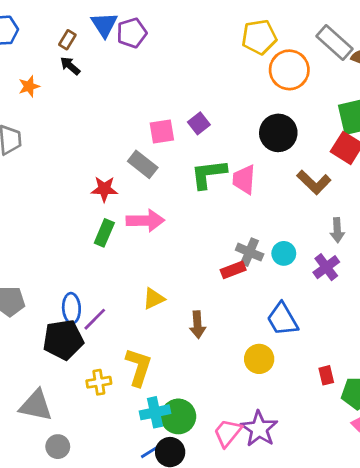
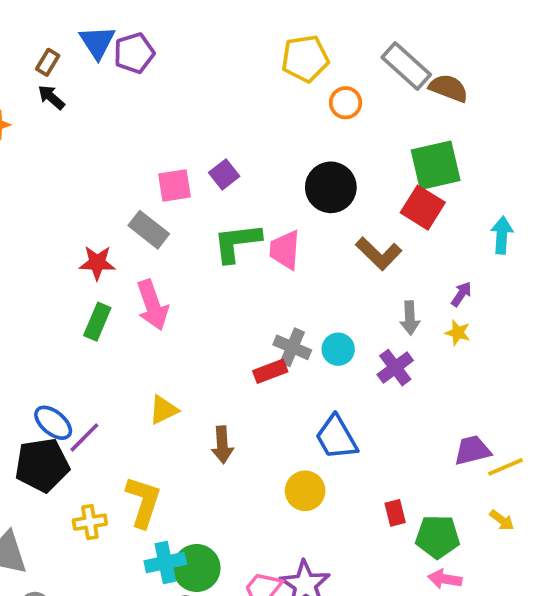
orange circle: (289, 70) -> (346, 103), size x0.6
pink arrow: (145, 221) -> (152, 305), turned 72
blue ellipse: (71, 308) -> (53, 423), turned -48

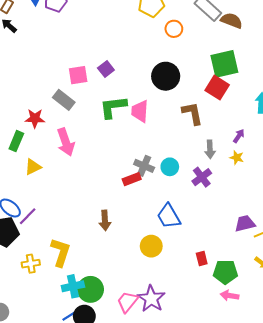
brown L-shape: (379, 254) -> (192, 113), turned -145
green rectangle: (97, 322) -> (16, 141), moved
yellow triangle: (163, 410) -> (33, 167), moved

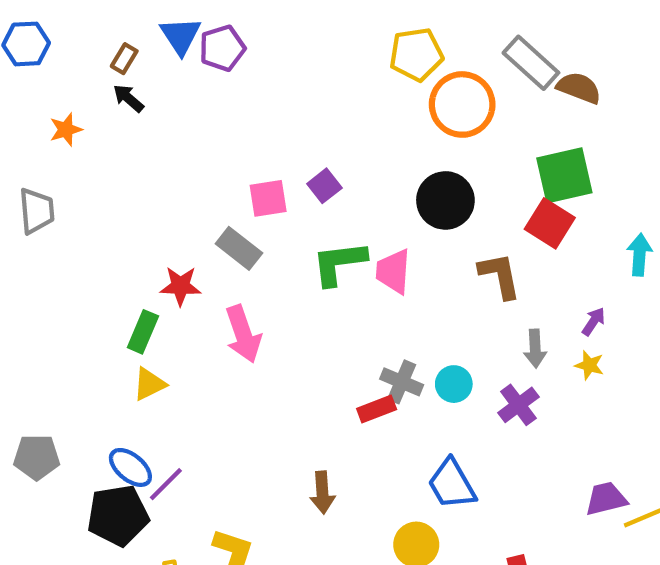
orange circle: (174, 29) -> (462, 104), size x1.8
yellow triangle: (33, 167) -> (149, 384), moved

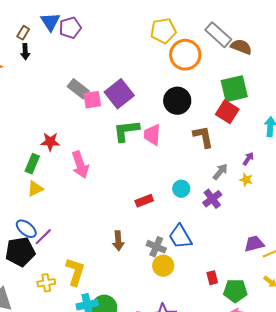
black arrow: (128, 98) -> (25, 52), turned -133
purple square: (324, 186) -> (119, 94), size x1.8
gray rectangle: (239, 248) -> (78, 89), moved
gray arrow: (535, 349) -> (220, 172), turned -138
gray cross: (402, 382) -> (156, 247), moved

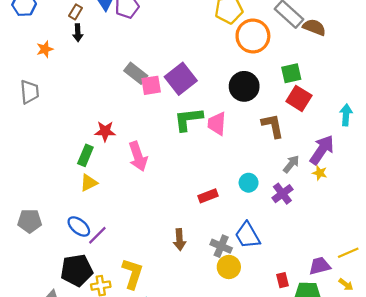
green square: (234, 89) -> (291, 73), moved, size x0.7
purple arrow: (248, 159) -> (322, 150), size x2.0
purple trapezoid: (254, 244) -> (320, 266), moved
black pentagon: (20, 252) -> (77, 270), moved

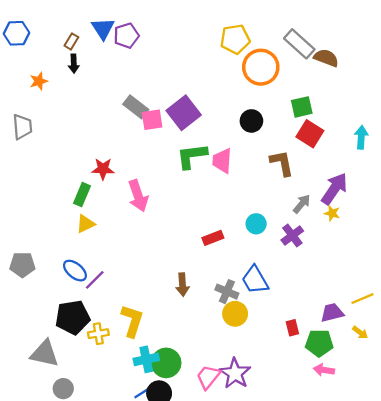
black circle: (244, 86) -> (251, 121), size x0.7
cyan arrow: (346, 115) -> (361, 137), moved

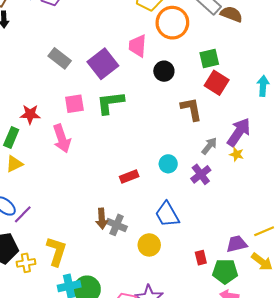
pink square: (152, 120) -> (74, 104), moved
pink trapezoid: (222, 161) -> (138, 46), moved
gray cross: (227, 292) -> (117, 225), moved
yellow arrow: (360, 332) -> (262, 262), size x1.5

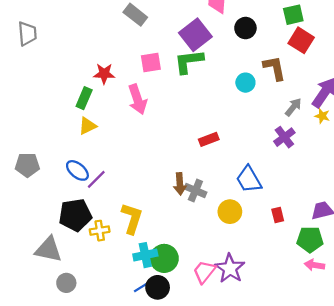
purple square: (103, 64) -> (195, 35), moved
cyan circle: (168, 164) -> (245, 83), moved
red rectangle: (201, 258) -> (278, 215), moved

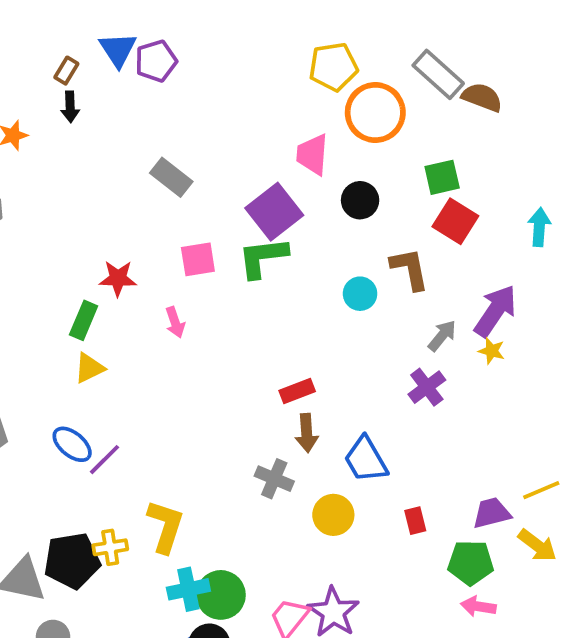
pink arrow: (138, 99) -> (175, 322), size x0.6
brown arrow: (180, 184) -> (307, 433), moved
black pentagon: (75, 215) -> (72, 561), moved

